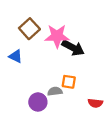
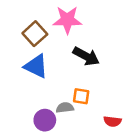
pink star: (57, 36) -> (67, 20), moved
blue triangle: (16, 56) -> (36, 66), moved, size x1.5

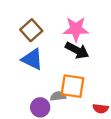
pink star: (67, 20) -> (76, 29), moved
orange square: (81, 96) -> (73, 86), size x1.6

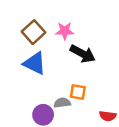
pink star: (76, 29) -> (65, 31), moved, size x0.7
orange square: (73, 86) -> (78, 92), size x0.6

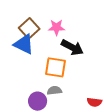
blue triangle: (35, 63) -> (24, 44), moved
orange square: (78, 92) -> (55, 67), moved, size x1.5

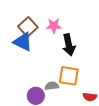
black arrow: (72, 47) -> (69, 45), turned 50
orange square: (55, 67) -> (69, 76), moved

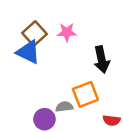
black arrow: (69, 45) -> (102, 60), moved
orange square: (69, 76) -> (85, 94), turned -30

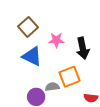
pink star: (67, 32) -> (56, 40), moved
blue triangle: (28, 52) -> (32, 56), moved

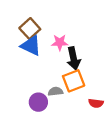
black arrow: (83, 48) -> (74, 58), moved
blue triangle: (32, 56) -> (31, 46), moved

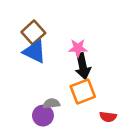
pink star: (60, 42) -> (78, 48), moved
gray semicircle: (55, 91) -> (51, 104), moved

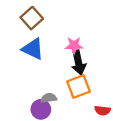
brown square: (33, 32) -> (32, 18), moved

